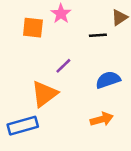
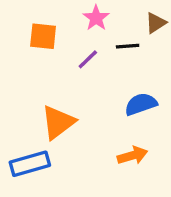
pink star: (61, 14) -> (96, 18), moved
purple line: (63, 66) -> (88, 59), moved

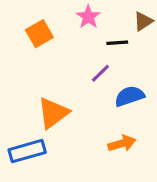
orange square: (43, 36) -> (39, 34), turned -36
purple line: (88, 59) -> (100, 73), moved

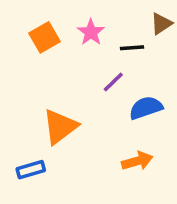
pink star: (88, 17) -> (91, 32), moved
blue rectangle: (27, 151) -> (31, 170), size x0.7

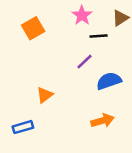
pink star: (91, 32) -> (82, 15), moved
orange triangle: (60, 127) -> (45, 95), size x0.6

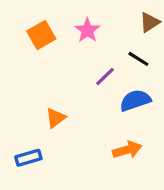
pink star: (82, 15) -> (87, 30), moved
black line: (99, 36) -> (138, 59), moved, turned 36

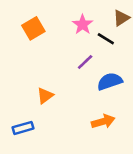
pink star: (87, 30) -> (83, 24), moved
black line: (138, 59) -> (106, 39), moved

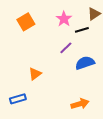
black line: (106, 39) -> (82, 30), turned -48
orange arrow: (103, 121) -> (80, 104), moved

